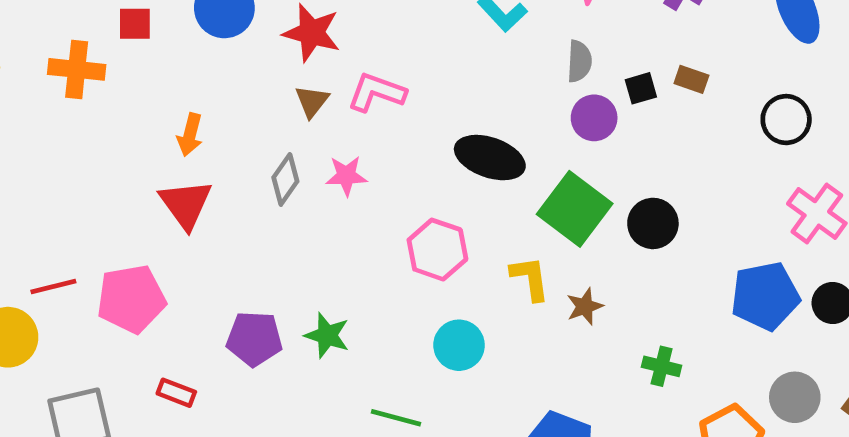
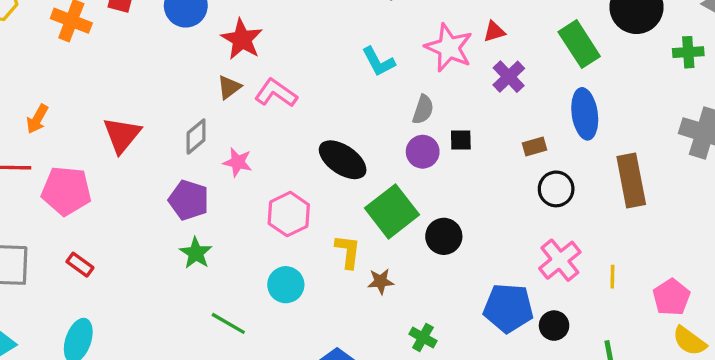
brown rectangle: (691, 79) -> (535, 146), moved, turned -50
orange arrow: (190, 135) -> (37, 119), moved
pink star: (346, 176) -> (238, 162), moved
purple pentagon: (254, 339) -> (189, 200), moved

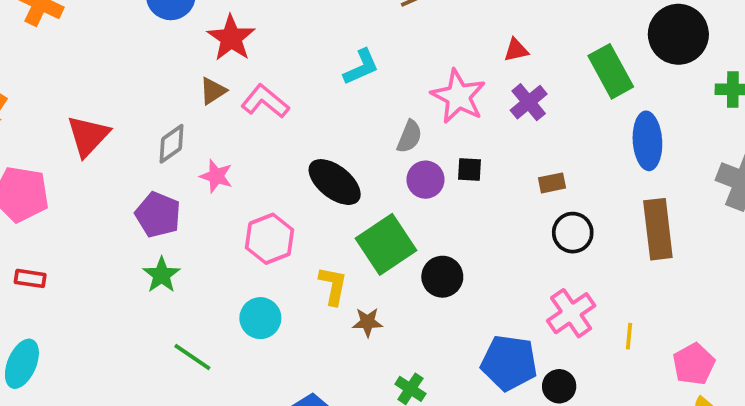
pink star: (449, 48) -> (458, 96), moved
cyan L-shape: (378, 62) -> (361, 67), moved, turned -90
gray semicircle: (423, 110) -> (409, 137), moved
blue ellipse: (585, 114) -> (647, 141), moved
red rectangle: (80, 265) -> (30, 278), turned -32

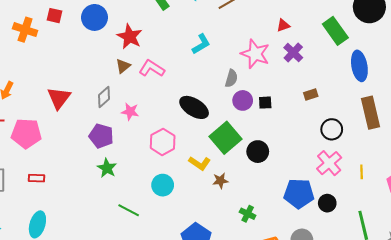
black square: (470, 169) -> (265, 103), moved
black circle: (573, 233) -> (332, 129), moved
yellow L-shape: (333, 286) -> (200, 163), turned 120

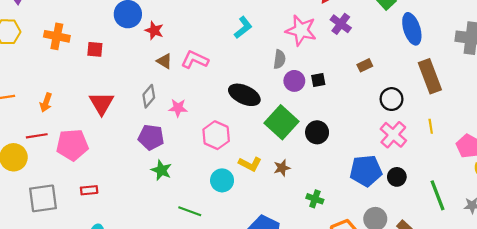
red square: (55, 16) -> (95, 49), moved
red star: (130, 37) -> (154, 30), moved, size x0.7
brown triangle: (123, 66) -> (164, 61), turned -42
yellow L-shape: (200, 163) -> (250, 164), moved
yellow line: (362, 172) -> (431, 126), moved

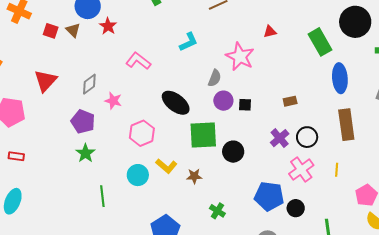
purple cross: (341, 24) -> (280, 138), moved
brown triangle: (164, 61) -> (73, 30), moved
green square: (281, 122) -> (203, 135), turned 32
green line: (190, 211) -> (102, 196), turned 50

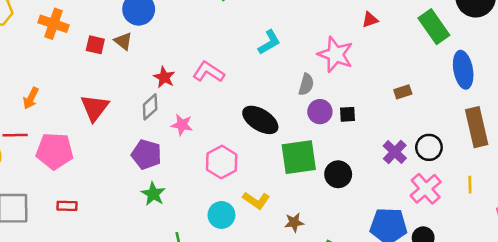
red star: (108, 26) -> (164, 77), moved
brown rectangle: (290, 101) -> (403, 92), moved
brown star: (194, 176) -> (294, 222), moved

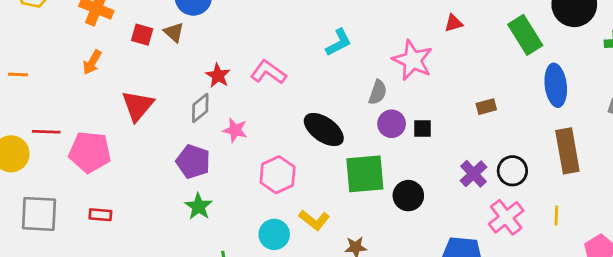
orange arrow: (31, 98) -> (92, 62), moved

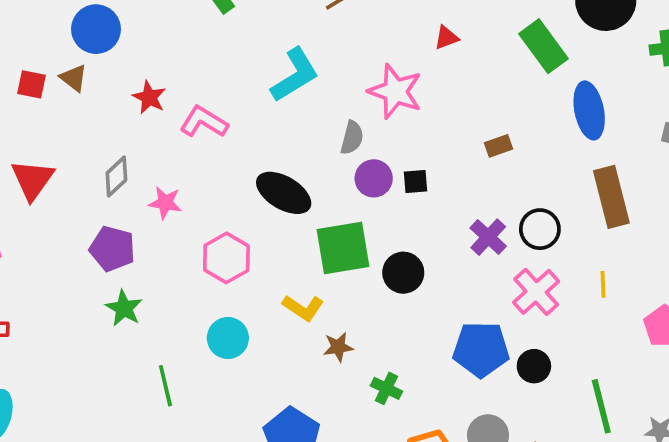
cyan L-shape: (339, 42) -> (295, 75), size x1.4
red star: (218, 76) -> (149, 97), moved
yellow L-shape: (314, 220) -> (303, 308), moved

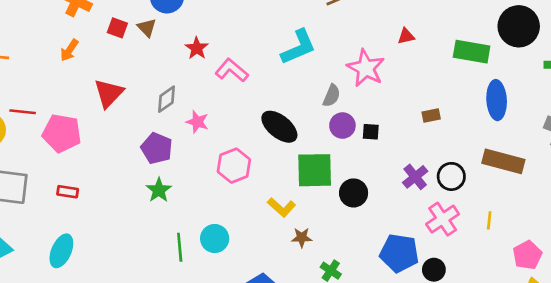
green rectangle: (543, 46) -> (472, 52), turned -52
brown rectangle: (611, 197) -> (503, 161), turned -69
cyan circle: (228, 338) -> (215, 239), moved

